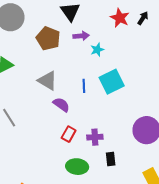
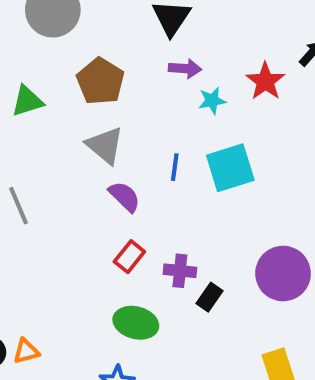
red star: (120, 18) -> (265, 81), moved
brown pentagon: (48, 38) -> (100, 81), moved
black rectangle: (111, 159) -> (210, 297), moved, turned 32

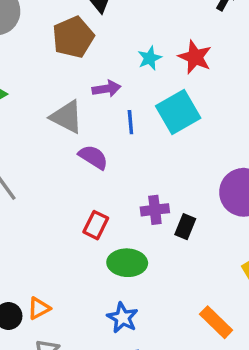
purple arrow: (185, 69) -> (107, 89), moved
brown pentagon: (100, 81) -> (73, 37), moved, turned 30
red star: (265, 81) -> (195, 57), moved
red rectangle: (129, 257) -> (96, 225), moved

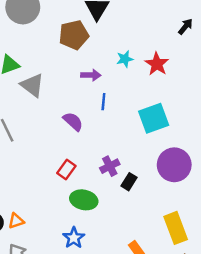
cyan square: (178, 112) -> (154, 118), moved
gray triangle: (67, 117) -> (32, 85), moved
purple cross: (155, 210) -> (110, 166), turned -30

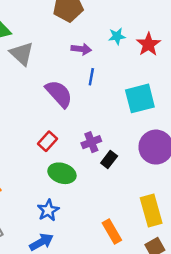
purple semicircle: (73, 121) -> (59, 94), size x1.4

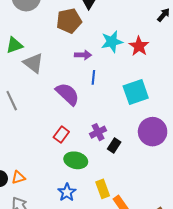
cyan star: (117, 36) -> (112, 42), size x1.5
yellow rectangle: (151, 210) -> (103, 189), moved, size x0.7

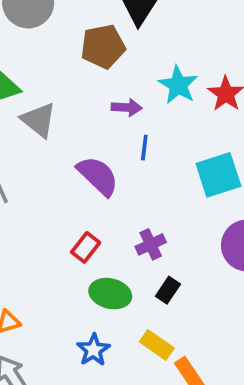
cyan star: (112, 42) -> (178, 85), turned -30
black rectangle: (114, 145) -> (168, 290), moved
yellow rectangle: (103, 189) -> (157, 345), turned -36

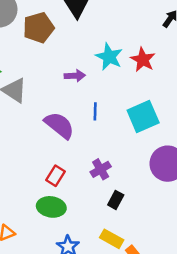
brown pentagon: (103, 47) -> (39, 28), moved
blue line: (144, 148) -> (95, 111), moved
green ellipse: (110, 294) -> (51, 207), moved

